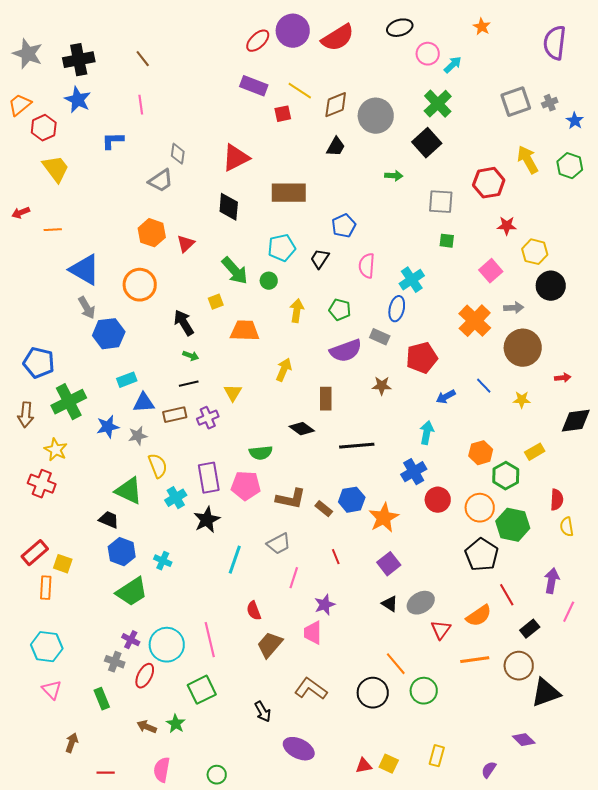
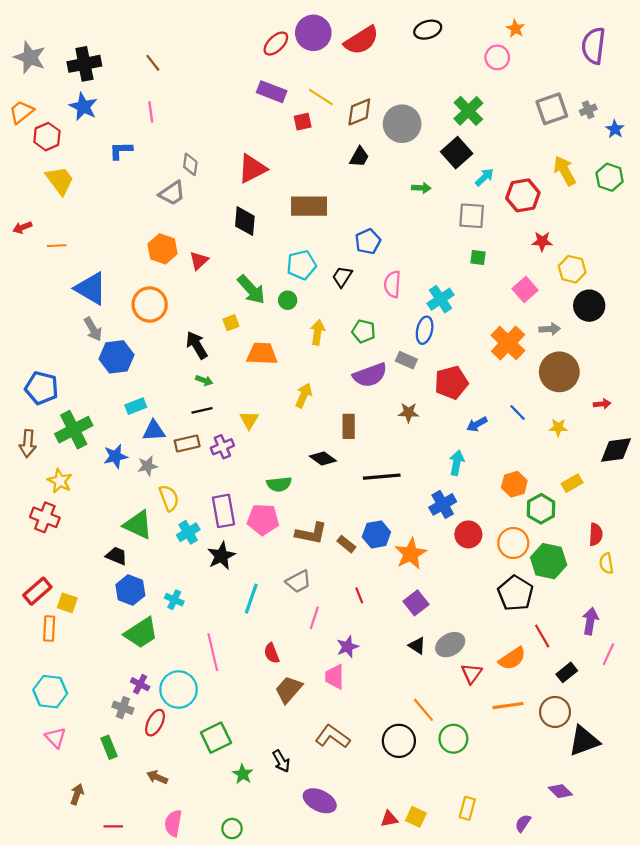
pink circle: (428, 54) -> (497, 57), moved
cyan arrow: (453, 65) -> (484, 177), moved
pink line: (210, 640) -> (213, 652), moved
green star: (176, 724) -> (243, 774), moved

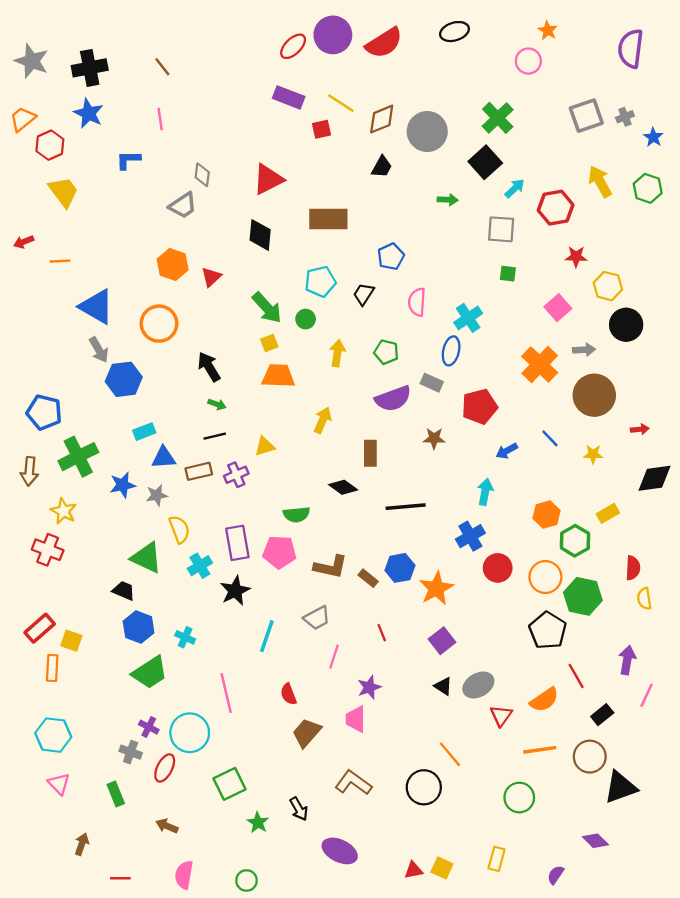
yellow square: (231, 323) -> (269, 343), moved
yellow triangle: (249, 420) -> (265, 446), turned 42
green circle: (453, 739) -> (519, 798), moved

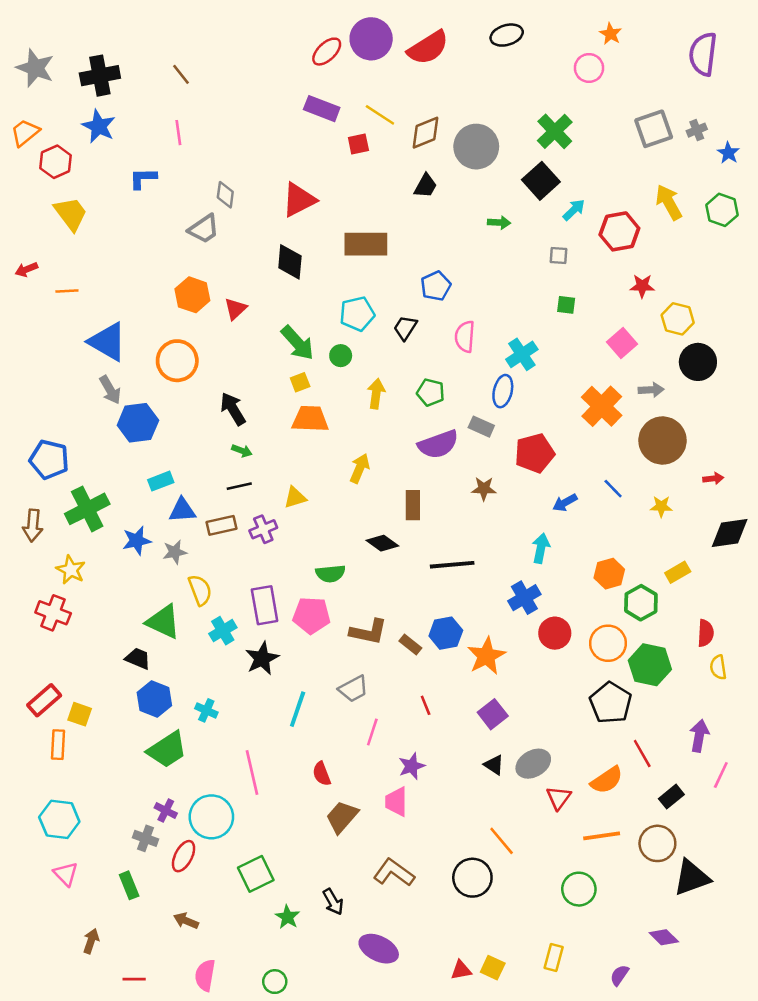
gray square: (501, 229) -> (559, 256), size x0.6

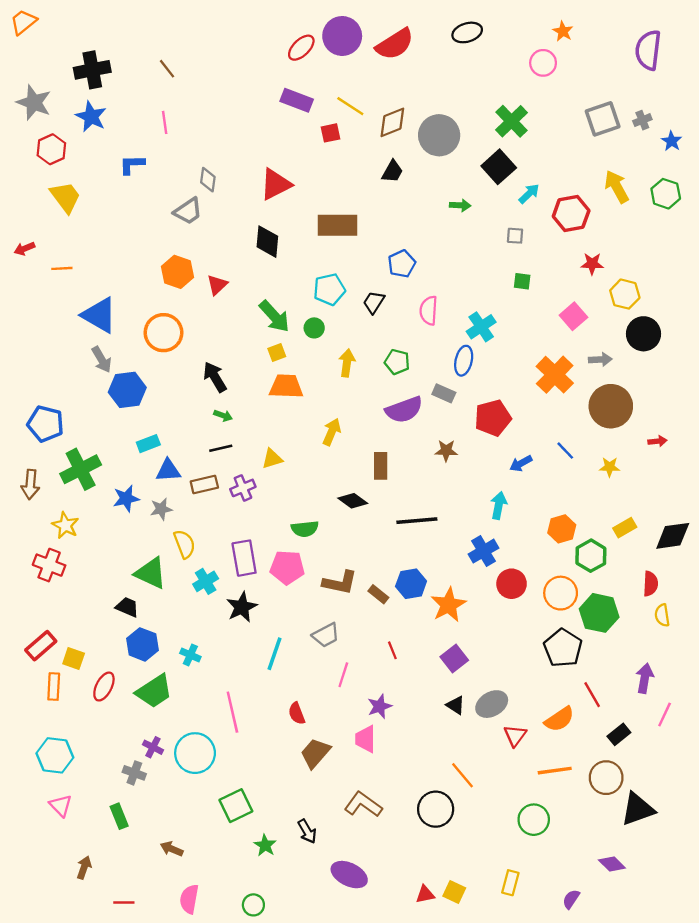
gray star: (35, 68) -> (34, 103), moved
orange trapezoid: (25, 133) -> (23, 22), moved
black diamond: (730, 533) -> (673, 536), moved
red ellipse: (184, 856) -> (104, 687), moved

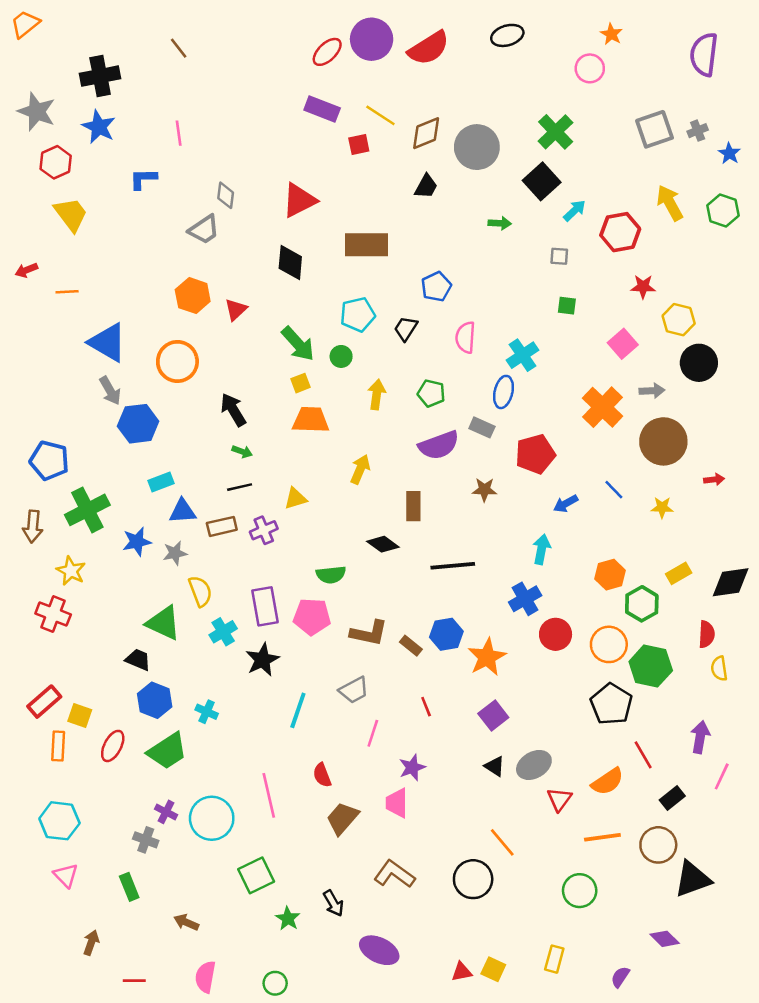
brown line: (167, 69) -> (179, 48), moved
pink line: (232, 712) -> (269, 795), moved

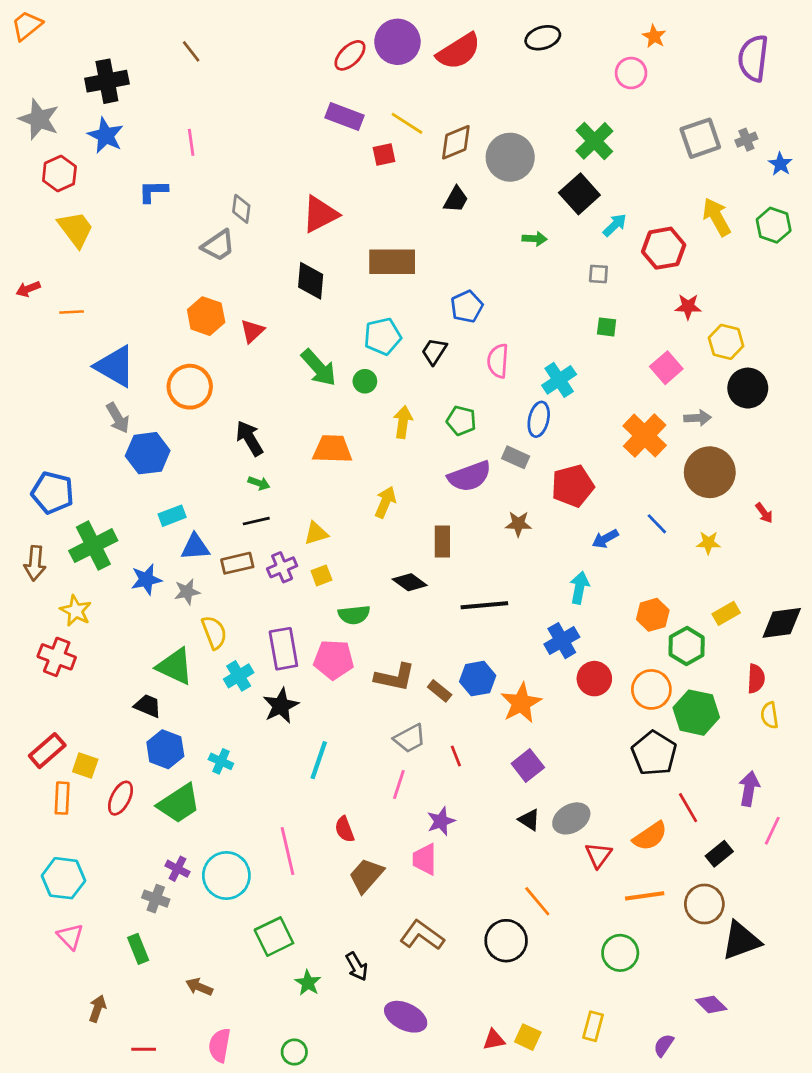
yellow square: (300, 383) -> (321, 575), moved
red arrow: (714, 479) -> (764, 513), turned 60
gray trapezoid: (354, 690) -> (410, 738), moved

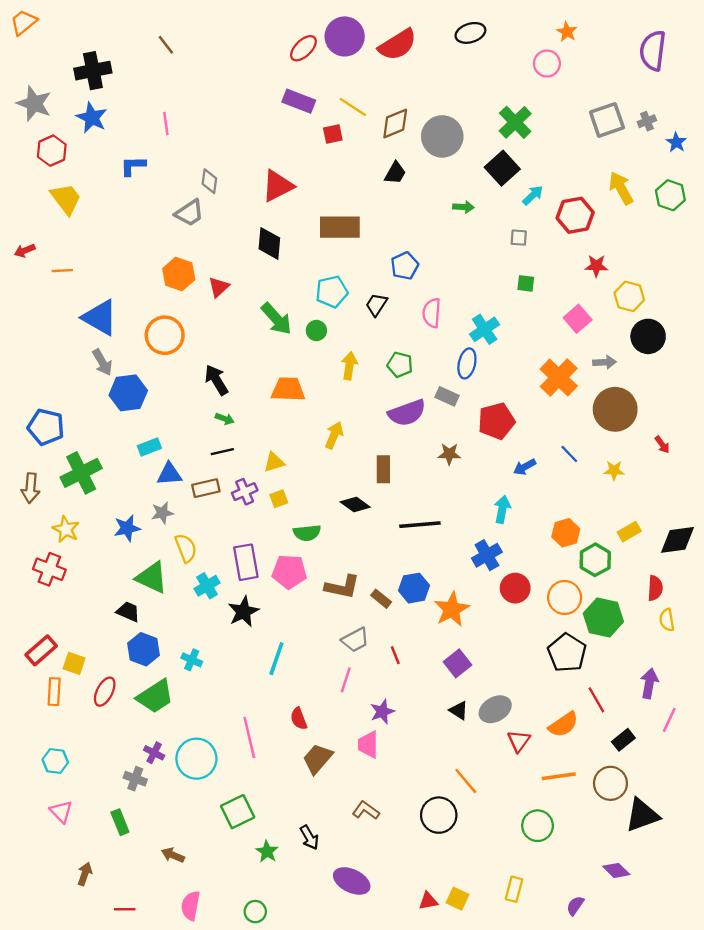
blue star: (146, 579) -> (127, 528), moved
cyan hexagon: (63, 878) -> (55, 761), size x0.7
brown L-shape: (422, 935) -> (366, 810), size x0.7

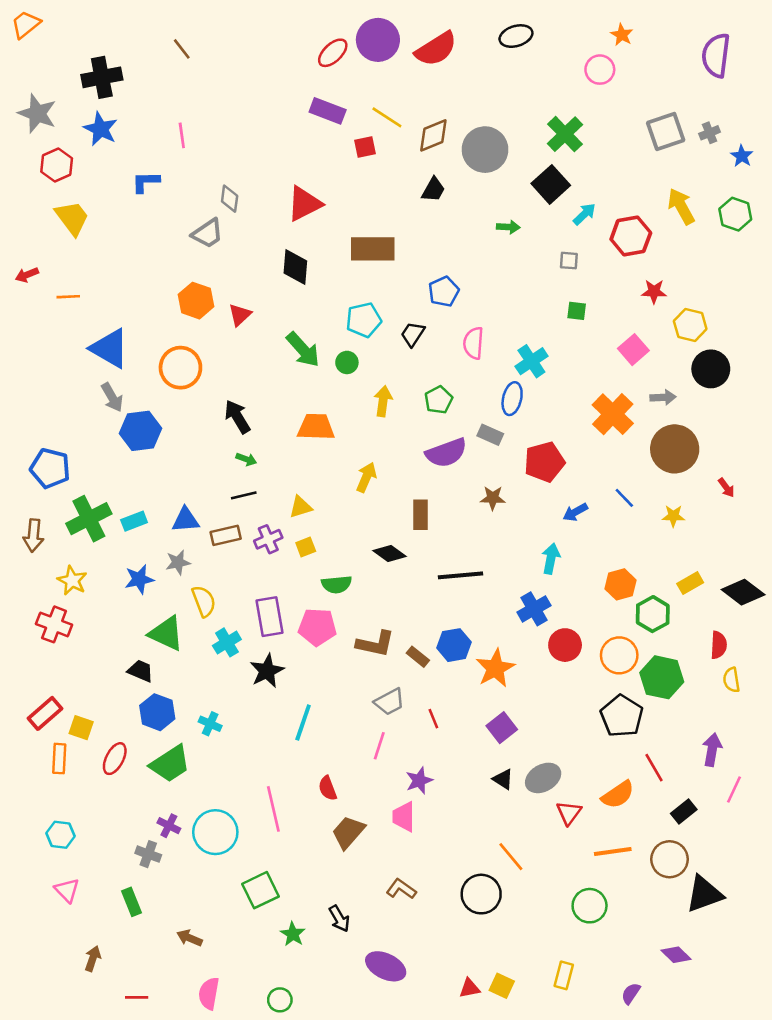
green pentagon: (400, 365) -> (439, 400), turned 30
cyan rectangle: (149, 447) -> (134, 521), moved
black diamond: (677, 540) -> (743, 592), turned 45

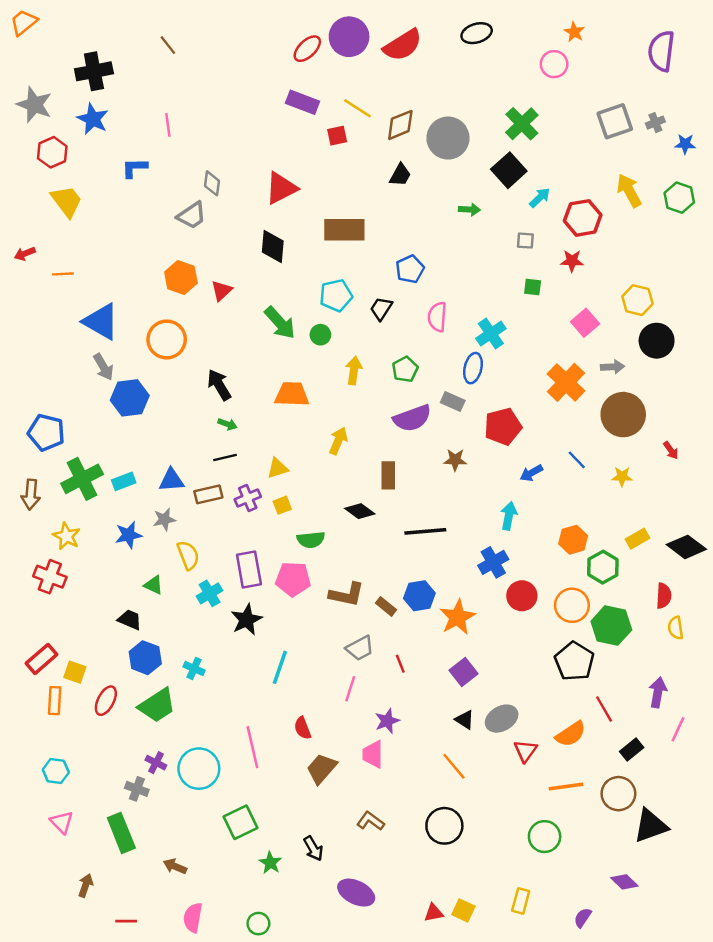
blue star: (742, 156) -> (685, 144), turned -30
red star: (654, 292) -> (572, 261), moved
green triangle: (166, 633) -> (154, 585), size x0.6
orange line: (511, 857) -> (454, 766), moved
green rectangle: (131, 902) -> (121, 833), size x1.5

